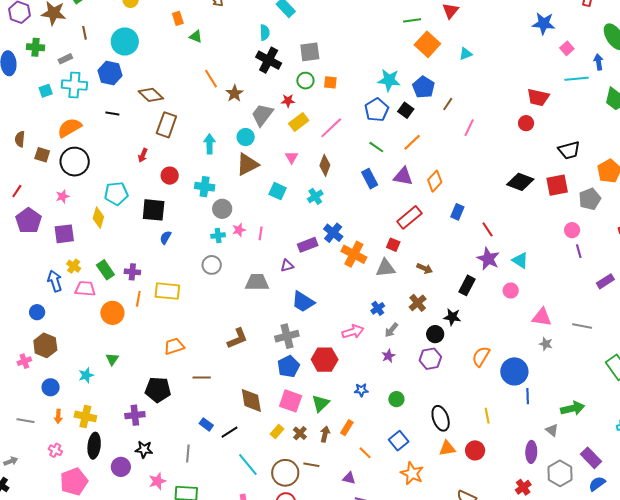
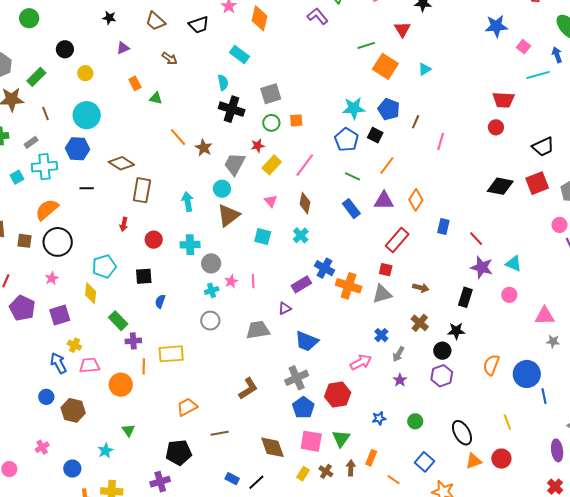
black square: (154, 210) -> (144, 276), size x0.7
green rectangle: (105, 270) -> (118, 321), moved
brown hexagon: (45, 345) -> (73, 410), moved

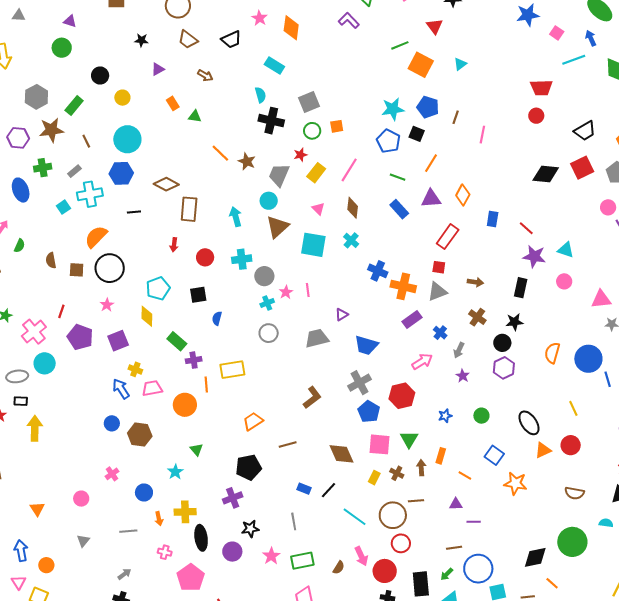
cyan square: (263, 237) -> (313, 245), size x1.5
purple rectangle: (301, 284) -> (412, 319), moved

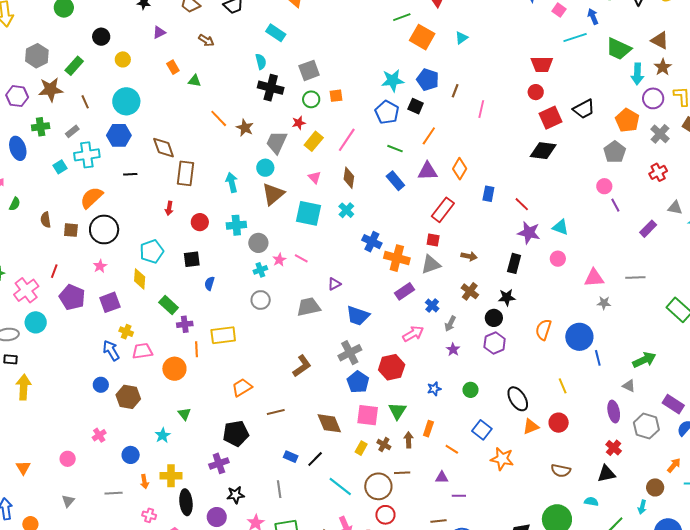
red square: (582, 168) -> (551, 118), moved
brown diamond: (166, 184) -> (164, 148), turned 40
pink line: (308, 290) -> (301, 258), turned -56

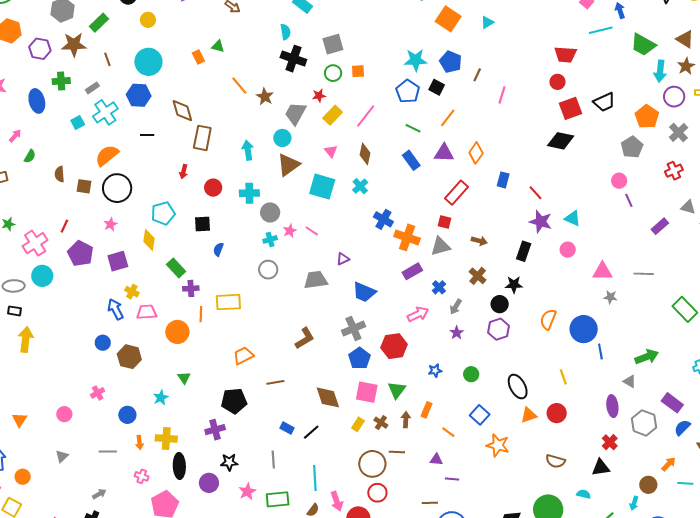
orange rectangle: (173, 67) -> (198, 57), moved
cyan cross: (87, 155) -> (105, 112), turned -30
cyan line: (340, 486) -> (315, 478), moved, turned 45

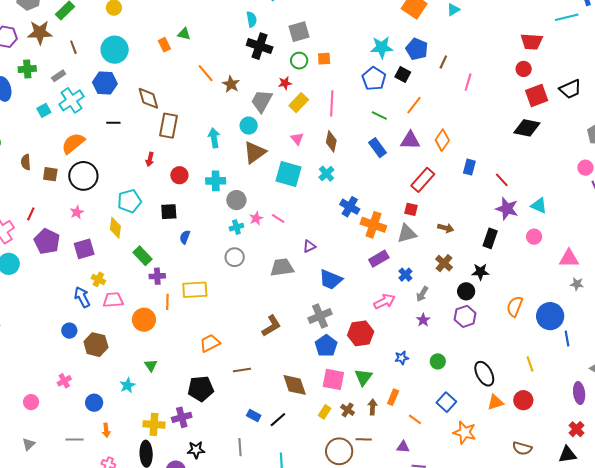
pink line: (366, 116) -> (332, 103), turned -35
yellow cross: (166, 438) -> (154, 424), moved

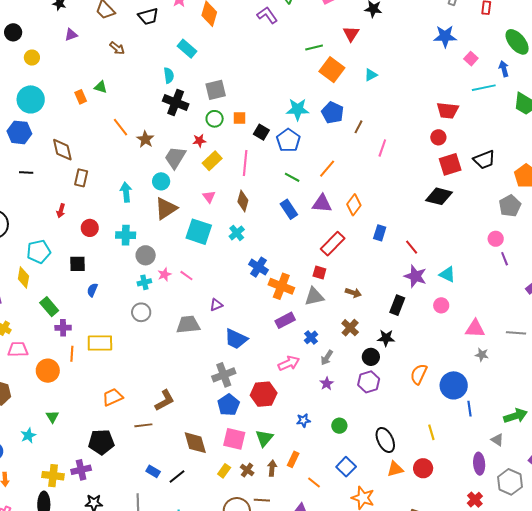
black square: (403, 75) -> (261, 132), moved
brown rectangle: (169, 126) -> (81, 178), size x0.7
brown L-shape: (271, 326) -> (165, 400), moved

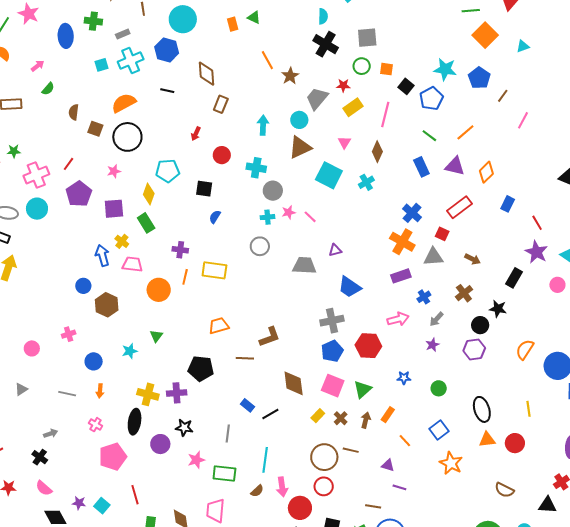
blue cross: (258, 267) -> (412, 213), moved
green rectangle: (49, 307) -> (146, 223), moved

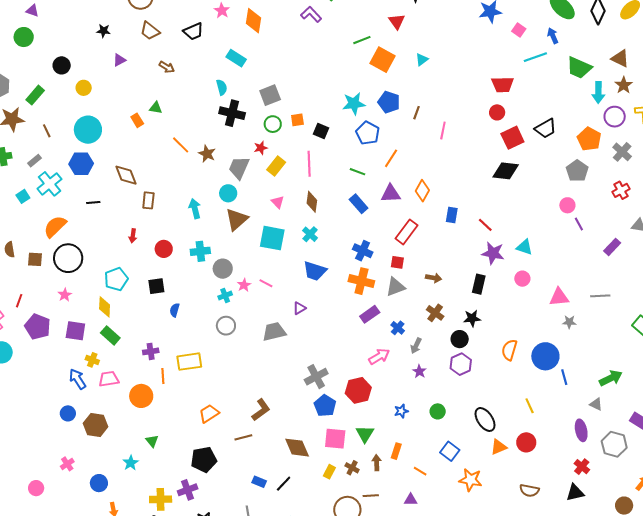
blue pentagon: (431, 99) -> (368, 133), moved
purple square: (114, 209) -> (75, 331), turned 30
blue trapezoid: (350, 287) -> (315, 271), moved

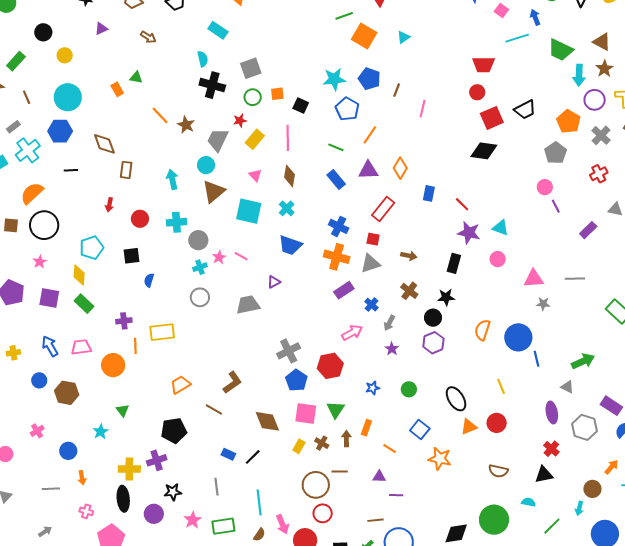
yellow cross: (92, 360) -> (13, 353), moved, turned -32
brown line: (243, 437) -> (214, 409), turned 42

